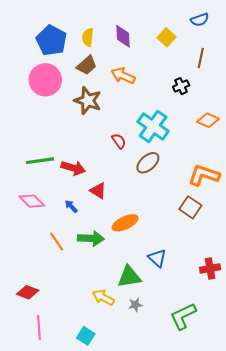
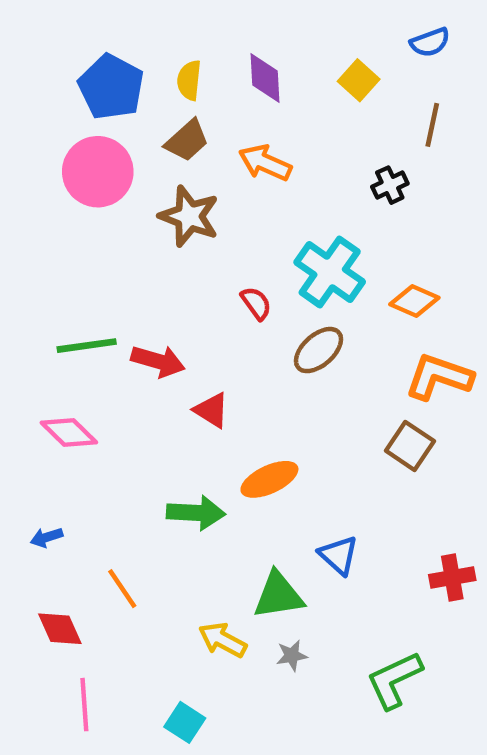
orange diamond: (208, 120) -> (414, 301), moved
blue arrow: (71, 206) -> (46, 537), moved, turned -64
orange line: (57, 242) -> (122, 589), moved
red diamond: (28, 292) -> (60, 629), turned 45

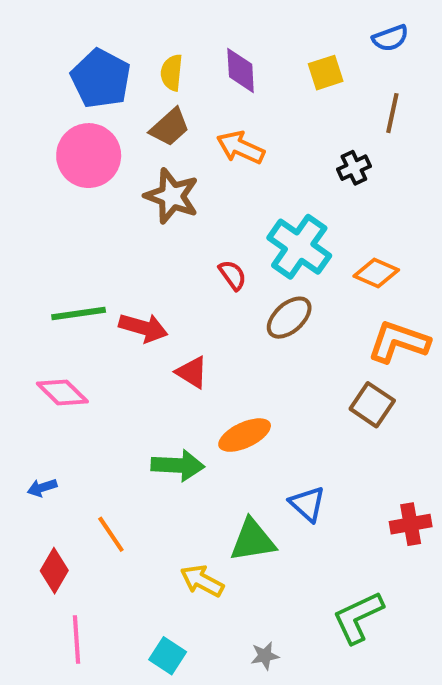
yellow square: (359, 80) -> (326, 73), turned 30
red diamond: (60, 629) -> (54, 571), turned 54
gray star: (292, 656) -> (265, 656), moved

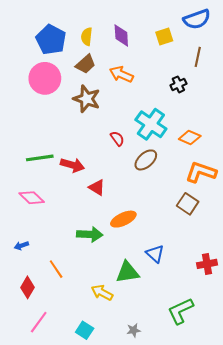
blue semicircle: (390, 38) -> (197, 19), size x1.5
pink line: (76, 640) -> (39, 322), turned 40

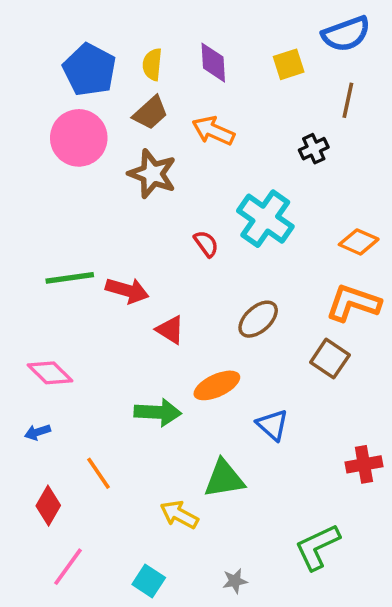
orange diamond: (190, 138) -> (359, 242), moved
brown ellipse: (146, 160) -> (258, 319), moved
pink diamond: (32, 198) -> (50, 373), moved
blue triangle: (155, 254) -> (272, 425), moved

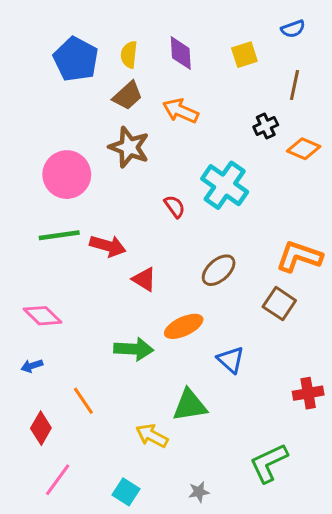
blue semicircle: (346, 34) -> (293, 29), size x0.6
pink circle: (79, 138) -> (67, 175), moved
orange diamond: (359, 242) -> (304, 149), moved

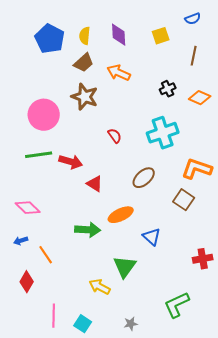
black cross: (266, 126) -> (168, 89), moved
cyan cross: (225, 185) -> (163, 133), moved, turned 36
orange line: (83, 401) -> (46, 255), moved
green triangle: (190, 405) -> (125, 267), turned -45
pink line: (58, 480) -> (54, 316), moved, turned -35

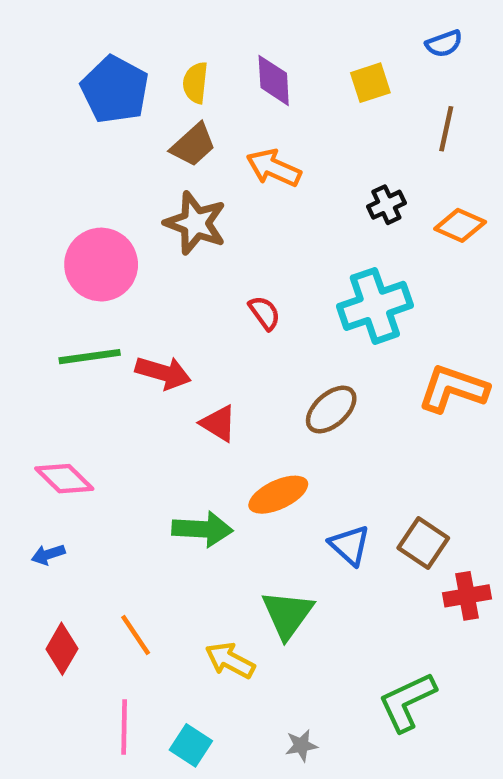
brown square: (184, 200) -> (423, 543), moved
orange line: (46, 255) -> (136, 635), moved

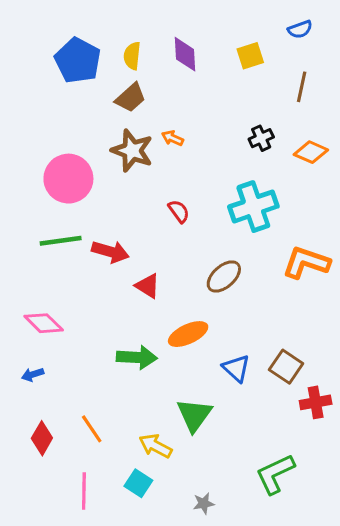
orange arrow: (274, 168) -> (173, 138), moved, size x0.6
cyan square: (191, 745) -> (138, 483), moved

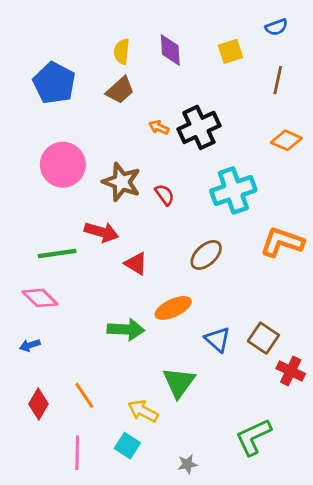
blue pentagon: (78, 60) -> (54, 83), moved
black cross: (261, 138) -> (199, 127), moved, size x1.8
brown star: (132, 151) -> (122, 182), moved
green line: (61, 241) -> (57, 254), moved
red cross: (316, 402) -> (291, 371), turned 36

